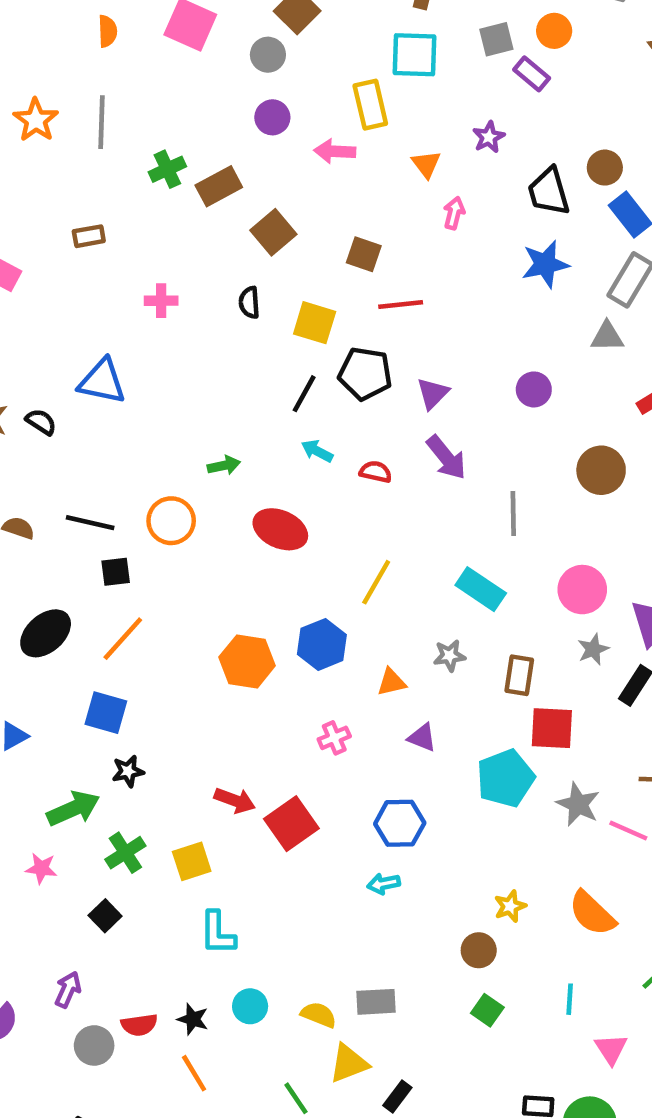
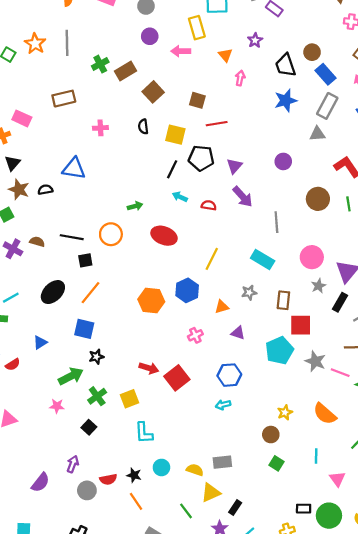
brown rectangle: (89, 236) -> (64, 99), size x1.5
black semicircle: (41, 422) -> (45, 190), turned -40

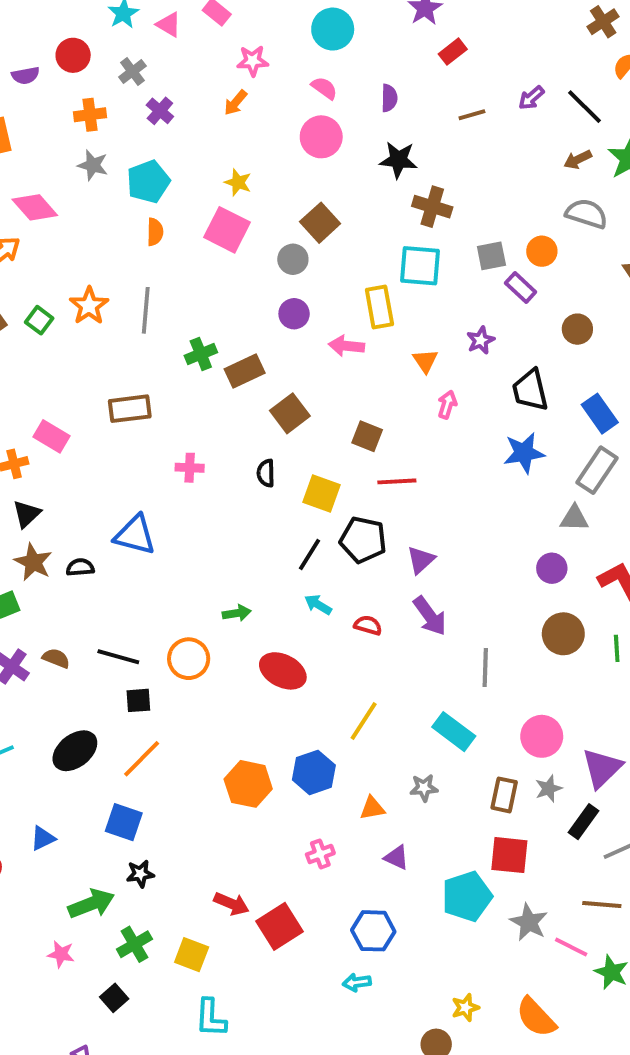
brown circle: (312, 52) -> (577, 329), moved
purple circle: (283, 161) -> (552, 568), moved
brown rectangle: (283, 300) -> (504, 795), moved
yellow square: (130, 399) -> (192, 955), turned 36

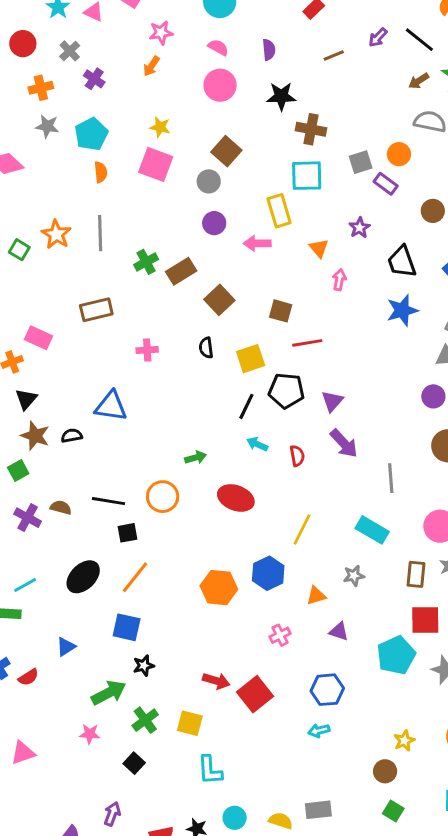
yellow square: (322, 493) -> (251, 359), turned -32
red semicircle: (368, 625) -> (297, 456), turned 70

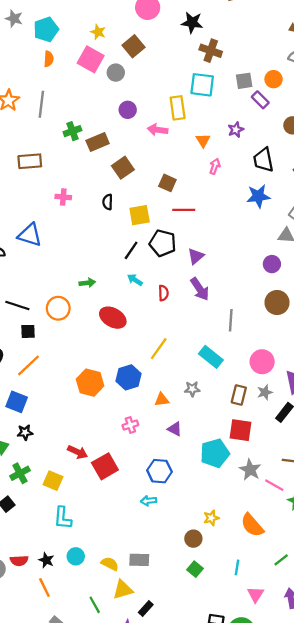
brown square: (226, 151) -> (133, 46), moved
gray circle: (209, 181) -> (116, 73), moved

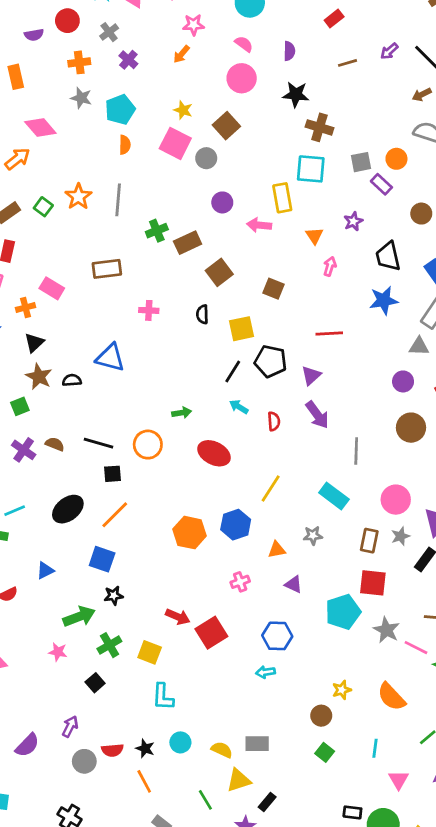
red line: (184, 210) -> (329, 333), moved

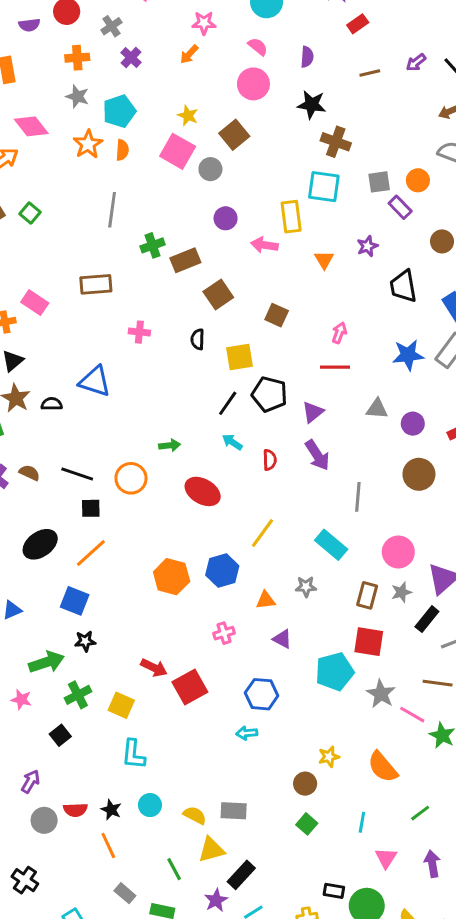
orange star: (78, 197) -> (88, 144), moved
pink arrow: (330, 266) -> (339, 333), moved
blue star: (384, 300) -> (408, 355), moved
gray triangle: (419, 346) -> (377, 409), moved
black rectangle: (267, 802) -> (241, 875), size x1.4

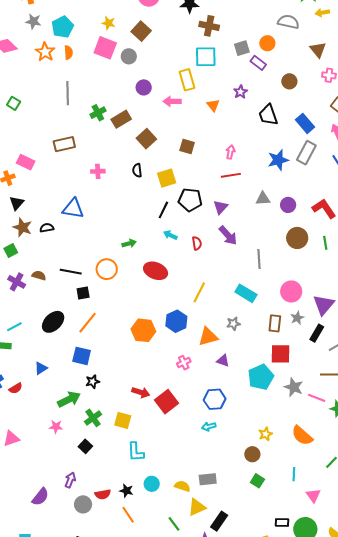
orange triangle: (266, 600) -> (208, 337), size x1.5

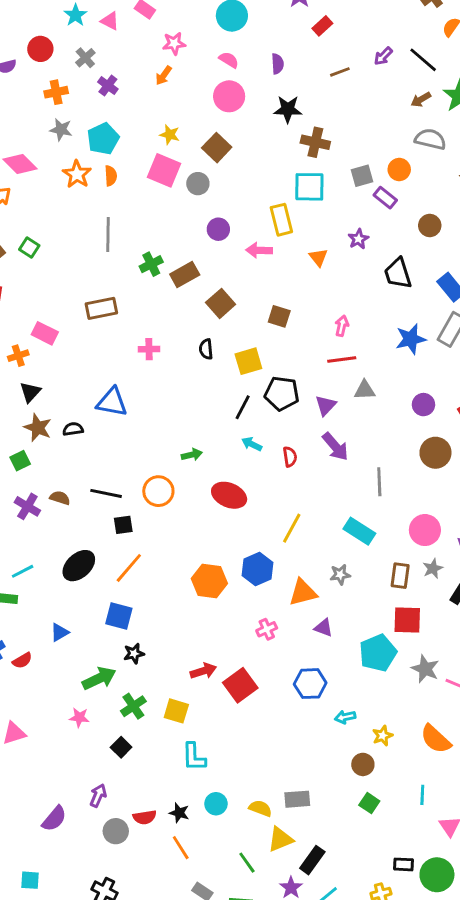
gray triangle: (263, 199) -> (365, 390), moved
red arrow: (141, 392) -> (203, 671), turned -36
cyan arrow: (209, 427) -> (345, 717), moved

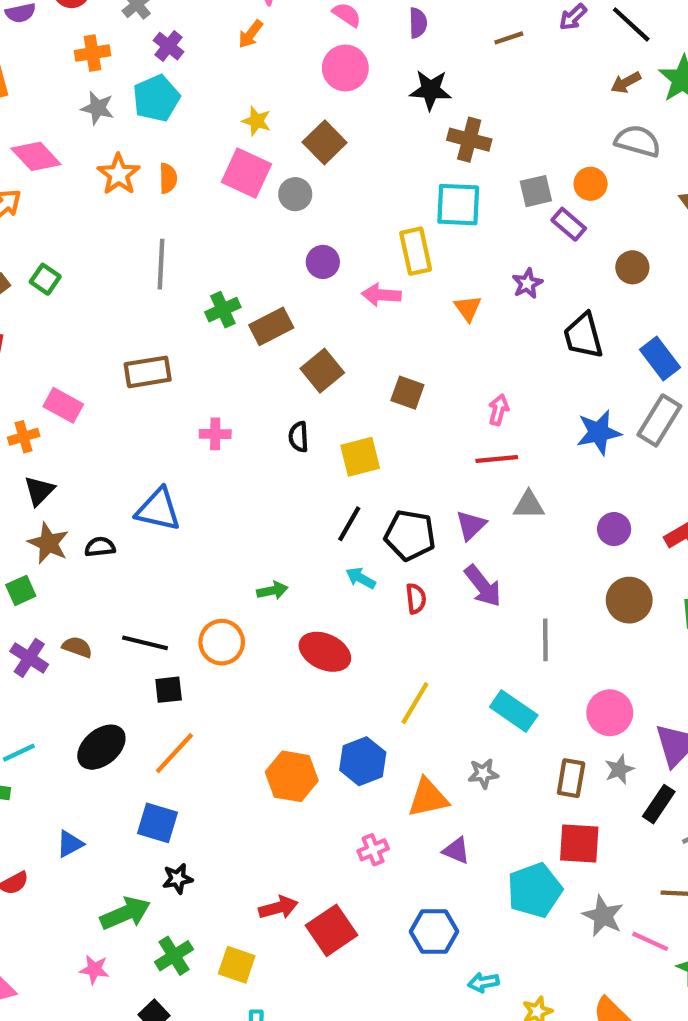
cyan pentagon: (103, 139) -> (156, 98), moved
black pentagon: (282, 393) -> (410, 535), moved

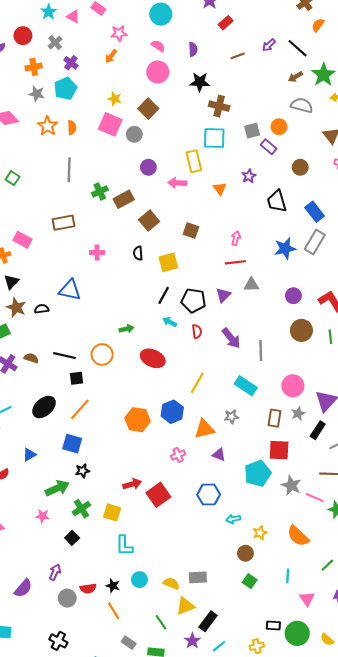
purple arrow: (483, 586) -> (231, 338), moved

